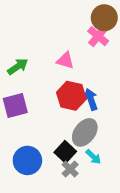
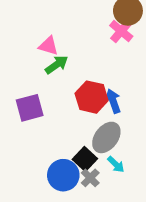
pink triangle: (65, 60) -> (48, 46), moved
green arrow: (18, 67) -> (57, 65), moved
blue circle: (27, 160) -> (63, 175), moved

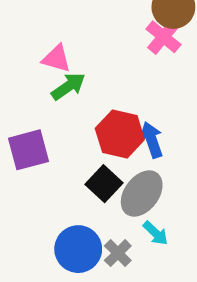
black square: (85, 159) -> (104, 184), moved

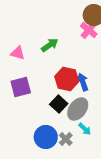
pink triangle: (56, 59) -> (18, 53), moved
green arrow: (68, 86) -> (50, 45), moved

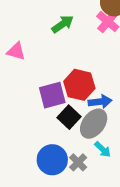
green arrow: (50, 45) -> (63, 24), moved
blue arrow: (83, 82) -> (100, 102), moved, turned 102
purple square: (21, 87) -> (52, 95), moved

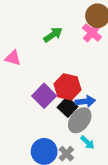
purple square: (52, 95) -> (44, 96), turned -30
black square: (69, 117) -> (67, 107), moved

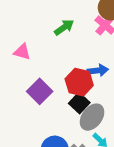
purple square: (44, 96) -> (40, 91), moved
blue arrow: (85, 101) -> (98, 70), moved

